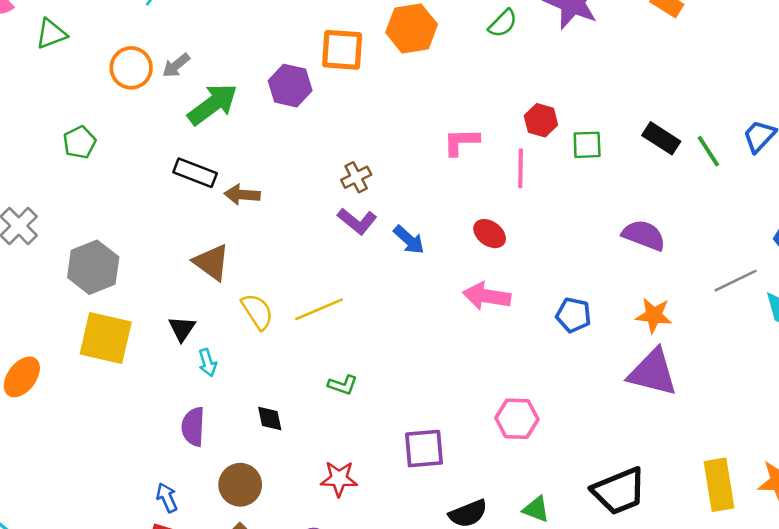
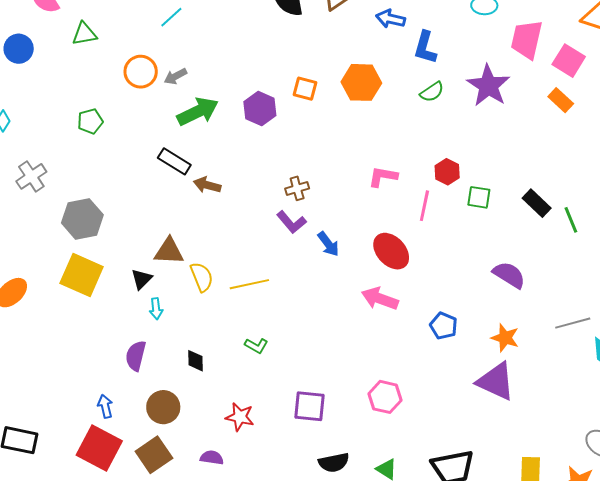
orange square: (342, 50) -> (305, 89), size x0.7
red ellipse: (490, 234) -> (391, 251), size x1.5
brown triangle: (212, 262) -> (169, 251), moved, turned -44

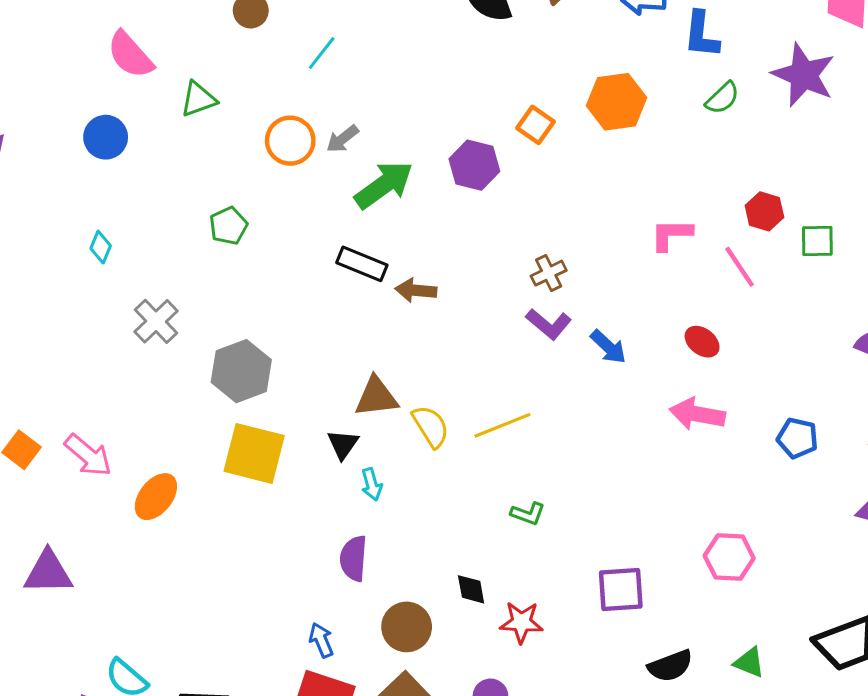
orange square: (305, 89) -> (535, 125), turned 30
pink line: (424, 206) -> (740, 267), turned -36
red ellipse: (391, 251) -> (702, 342), size x0.6
black diamond: (196, 361) -> (471, 589), moved

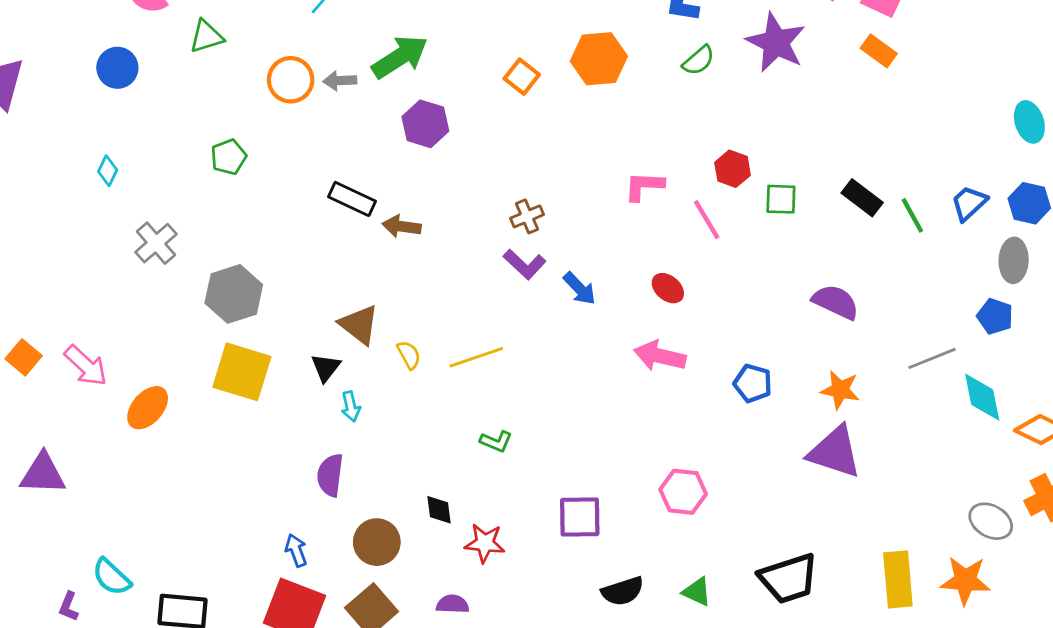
gray arrow: (342, 139) -> (340, 81), turned 32
purple hexagon: (474, 165) -> (425, 124), moved
green arrow: (384, 185) -> (400, 57), moved
brown triangle: (376, 397) -> (359, 325), turned 42
yellow semicircle: (431, 426) -> (409, 355), size x0.7

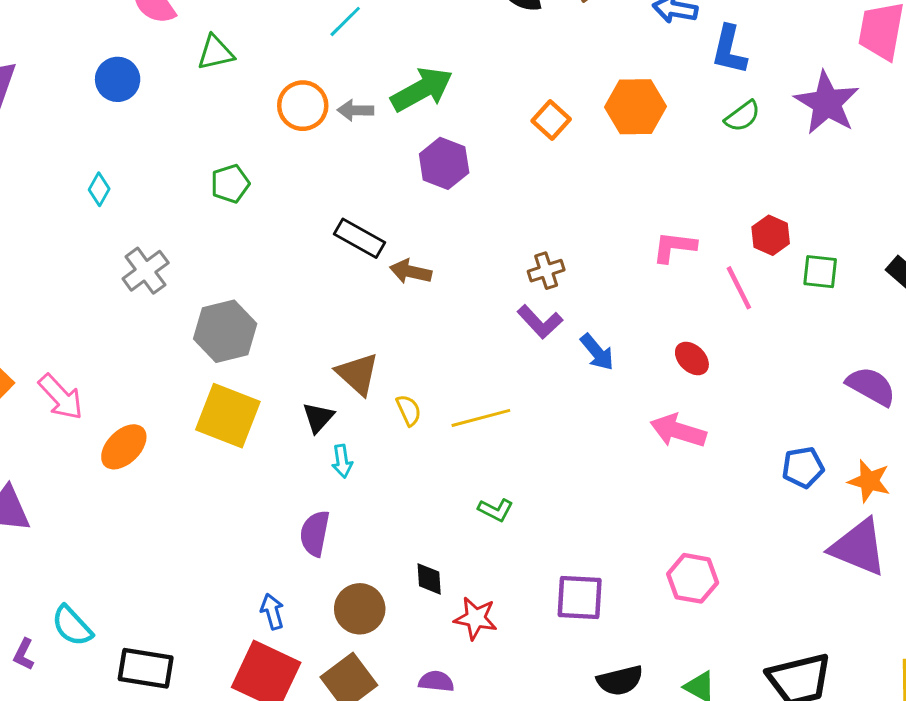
blue pentagon: (753, 383) -> (803, 467), moved, turned -30

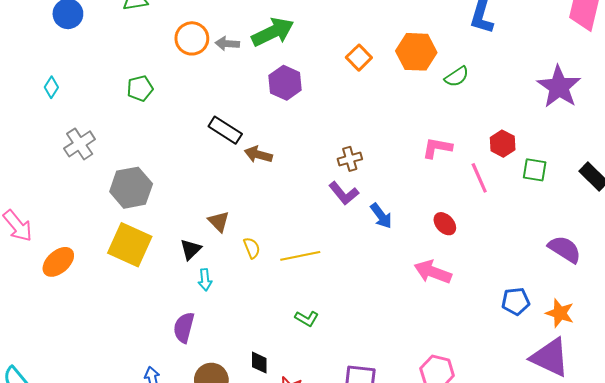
purple star: (827, 103) -> (559, 87), moved
green semicircle: (742, 116) -> (457, 77), moved
brown triangle: (358, 374) -> (219, 221), size x0.7

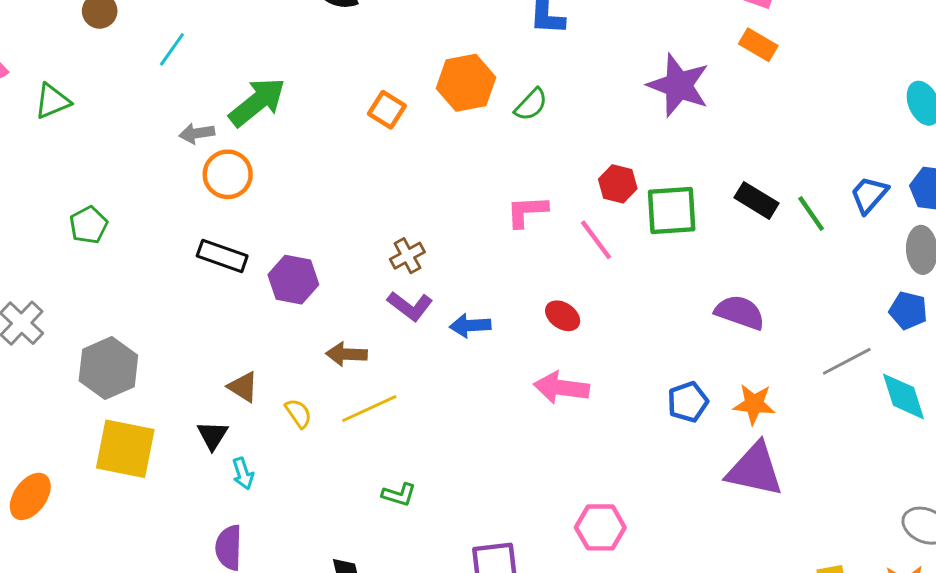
orange circle: (192, 38) -> (228, 174), moved
purple hexagon: (285, 83) -> (293, 280), moved
brown arrow: (258, 155) -> (347, 354), moved
green square: (535, 170) -> (672, 210), size x1.5
blue arrow: (381, 216) -> (470, 326), turned 136

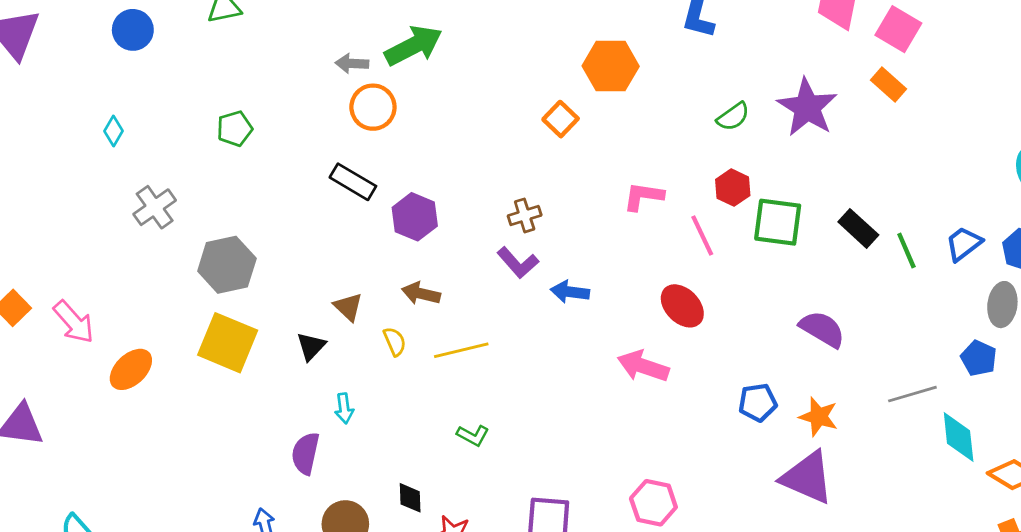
green semicircle: (531, 105) -> (733, 117), moved
orange square: (387, 110) -> (561, 119), moved
red ellipse: (563, 316) -> (682, 306), moved, size x1.4
brown arrow: (347, 354) -> (421, 293), moved
cyan arrow: (243, 473) -> (344, 408), moved

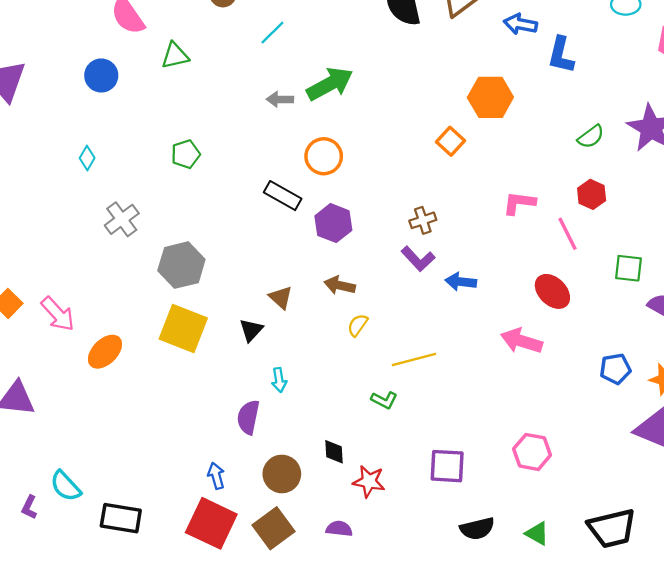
orange circle: (373, 107) -> (324, 156), moved
green square: (778, 222) -> (628, 268), moved, size x0.7
yellow semicircle: (395, 342) -> (358, 325), moved, turned -120
yellow line: (461, 350) -> (414, 359), moved

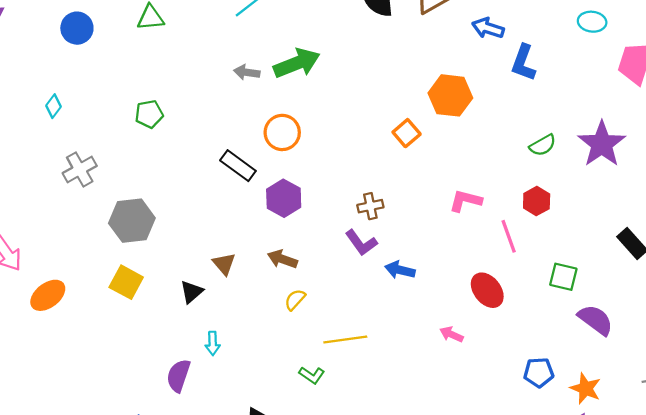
yellow square: (183, 328) -> (126, 282), size x0.7
pink arrow: (522, 341) -> (451, 334), size x0.6

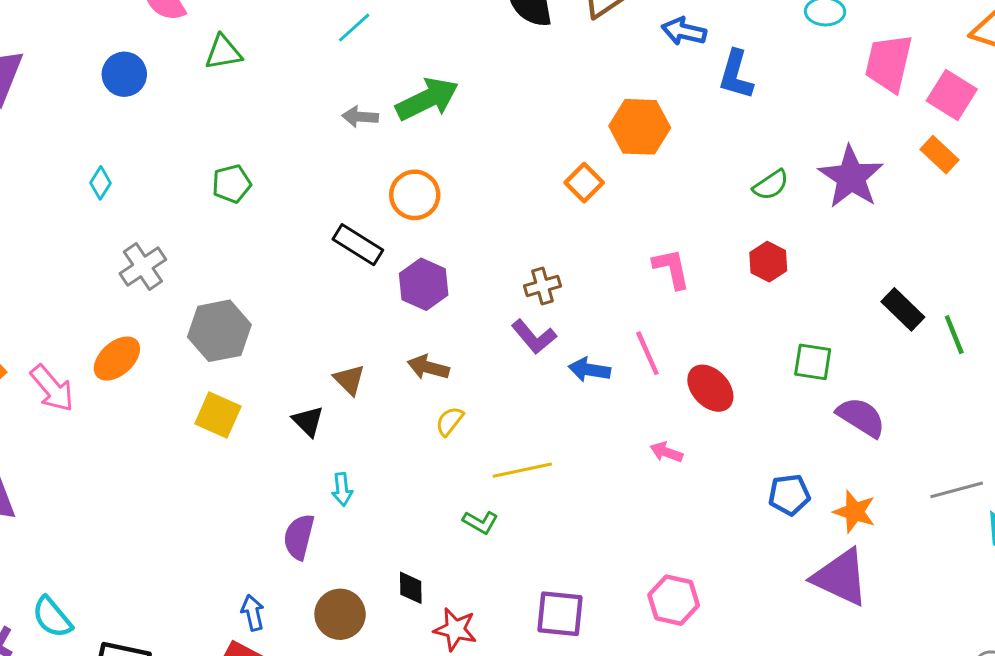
pink L-shape: (466, 201) -> (671, 269), turned 68
pink line: (509, 236) -> (647, 353), moved
black triangle: (192, 292) -> (308, 421), turned -30
orange ellipse: (48, 295) -> (117, 359), moved

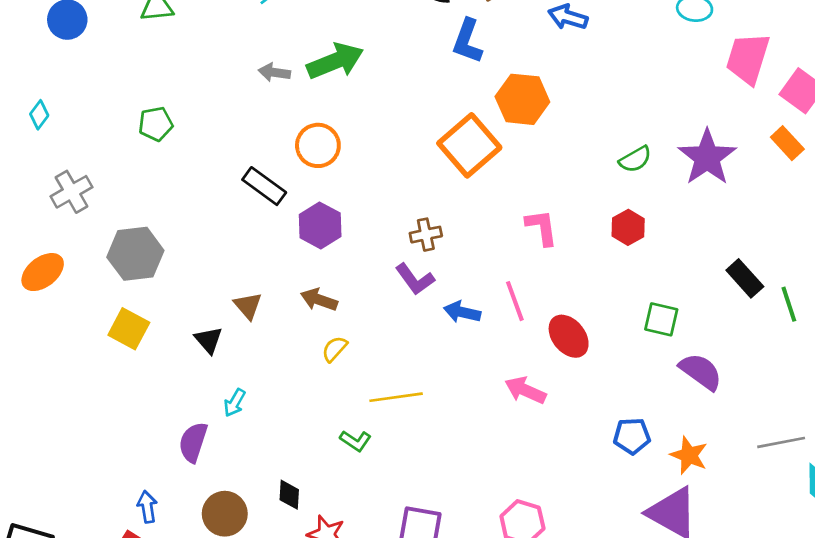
blue L-shape: (736, 75) -> (467, 41), moved
orange square: (584, 183) -> (469, 145), size x1.8
pink arrow: (666, 452) -> (525, 390), size x1.4
cyan arrow: (342, 489) -> (235, 403), turned 32

